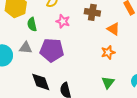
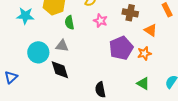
purple pentagon: (52, 50) -> (121, 48), moved, turned -30
black diamond: (41, 82) -> (60, 70), moved
green triangle: (108, 82) -> (143, 83), turned -40

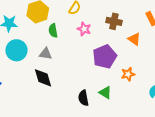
cyan circle: (38, 52) -> (16, 50), moved
orange star: (144, 53) -> (128, 74), moved
green triangle: (143, 83) -> (105, 93), moved

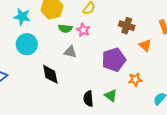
pink star: (84, 29) -> (83, 30), moved
green semicircle: (53, 31) -> (65, 28), turned -80
gray triangle: (46, 54) -> (70, 52), moved

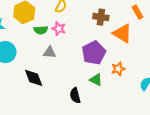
orange triangle: (145, 45) -> (122, 33), size x1.5
green triangle: (111, 96) -> (96, 80), moved

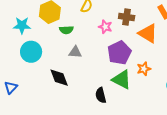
pink star: (59, 29) -> (105, 27), moved
green triangle: (96, 80) -> (122, 80), size x1.5

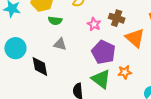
cyan circle: (31, 52) -> (15, 48), moved
purple pentagon: (119, 53) -> (103, 52), turned -30

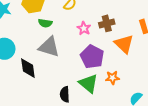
brown cross: (117, 18) -> (107, 23), turned -35
gray triangle: (60, 44) -> (49, 47), size x1.6

